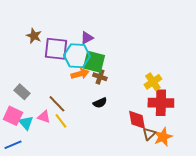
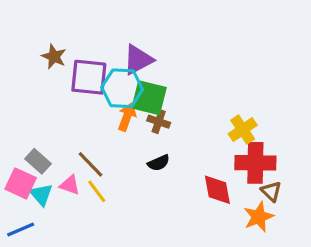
purple triangle: (87, 38) -> (138, 60), size x1.5
orange arrow: (80, 74) -> (127, 117), turned -54
gray rectangle: (22, 92) -> (38, 161), moved
brown triangle: (149, 134) -> (271, 191), moved, turned -32

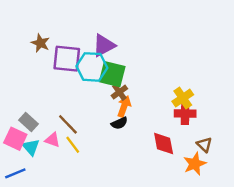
orange arrow: (127, 117) -> (124, 106), moved
brown cross: (159, 122) -> (119, 92), turned 35
red cross: (255, 163) -> (185, 114), moved, size x0.7

